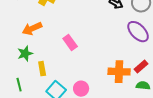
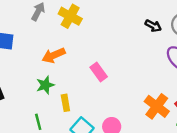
orange cross: (119, 72) -> (157, 106), turned 35

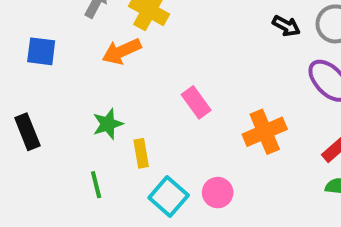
orange arrow: (54, 55) -> (122, 51), moved
orange cross: (157, 106) -> (265, 132), moved, turned 30

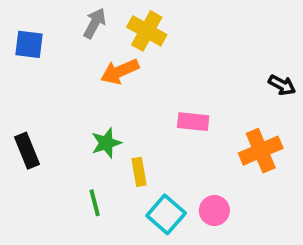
black arrow: (286, 26) -> (282, 85), moved
blue square: (41, 51) -> (29, 44), moved
pink rectangle: (196, 102) -> (193, 122), turned -48

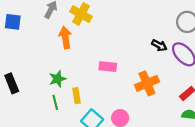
orange arrow: (120, 71) -> (65, 38), turned 105
green line: (95, 203) -> (55, 102), moved

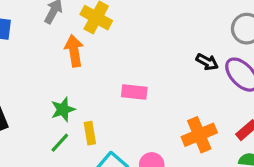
orange cross: (147, 83) -> (199, 135), moved
green line: (55, 102) -> (60, 143), turned 56

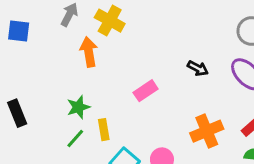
black arrow: (207, 62) -> (198, 68), moved
pink rectangle: (134, 92) -> (146, 91), turned -40

